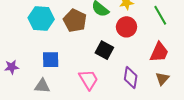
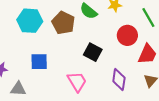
red circle: (126, 27) -> (127, 35), moved
gray triangle: (42, 86) -> (18, 89), moved

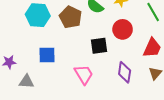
red circle: (127, 35) -> (123, 29), moved
black square: (93, 52) -> (99, 46), turned -36

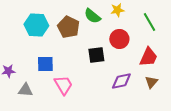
purple diamond: (125, 72) -> (121, 81), turned 70
pink trapezoid: (84, 74) -> (63, 85), moved

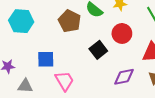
cyan hexagon: (36, 25) -> (21, 21), moved
black square: (96, 55) -> (98, 50), turned -30

